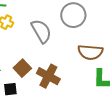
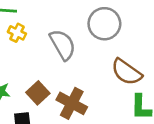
brown semicircle: (90, 52) -> (127, 72), turned 30

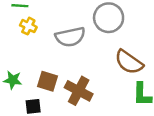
gray semicircle: (63, 45) -> (70, 37), turned 108
brown square: (38, 93) -> (47, 81), turned -30

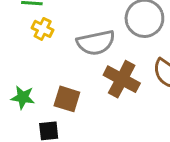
brown cross: (79, 91) -> (122, 79), moved

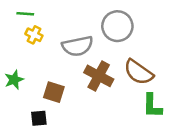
green star: (23, 97) -> (14, 80), moved, turned -30

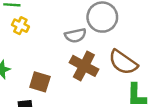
gray semicircle: (78, 46) -> (75, 35), moved, size x0.7

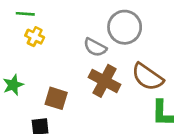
gray semicircle: (75, 35) -> (95, 47), turned 40

